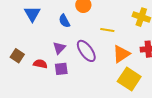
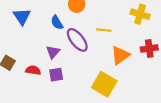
purple ellipse: (86, 51) -> (77, 40), moved
yellow square: (129, 79) -> (104, 84), moved

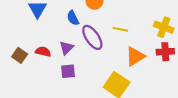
yellow cross: (140, 14) -> (164, 27), moved
red semicircle: (33, 70) -> (43, 52), moved

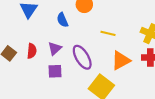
purple ellipse: (92, 37) -> (82, 57), moved
red semicircle: (43, 52) -> (32, 51), turned 80

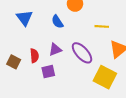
purple triangle: (55, 48) -> (55, 49), turned 32
purple square: (55, 71) -> (48, 72), moved

